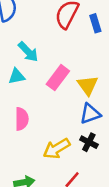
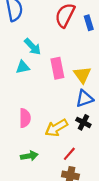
pink rectangle: (58, 78) -> (57, 68), turned -48
pink semicircle: (22, 119) -> (25, 118), moved

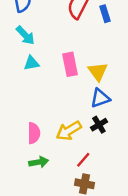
cyan arrow: (33, 47) -> (25, 35), moved
pink semicircle: (25, 118) -> (34, 133), moved
black cross: (83, 122) -> (99, 125), turned 32

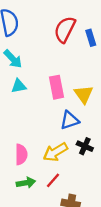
blue triangle: (100, 98) -> (69, 120), moved
black cross: (99, 125) -> (85, 146), turned -35
red line: (83, 160) -> (53, 180), moved

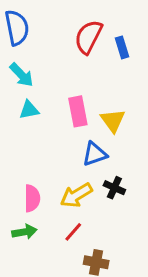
green arrow: (26, 183) -> (24, 232), moved

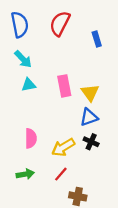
red semicircle: (88, 37) -> (60, 23), moved
blue triangle: (95, 154) -> (89, 117), moved
pink semicircle: (32, 198) -> (31, 138), moved

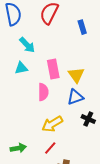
cyan arrow: (23, 59) -> (27, 45), moved
pink semicircle: (31, 138) -> (43, 92), moved
black cross: (91, 142) -> (88, 119), moved

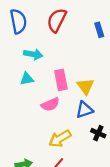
blue rectangle: (82, 27) -> (99, 30), moved
cyan arrow: (27, 45) -> (33, 54), turned -36
pink semicircle: (43, 92) -> (50, 104), turned 66

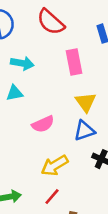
red semicircle: (57, 20) -> (51, 22), turned -75
pink rectangle: (61, 80) -> (74, 62), moved

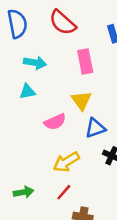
yellow triangle: (86, 102) -> (81, 100), moved

